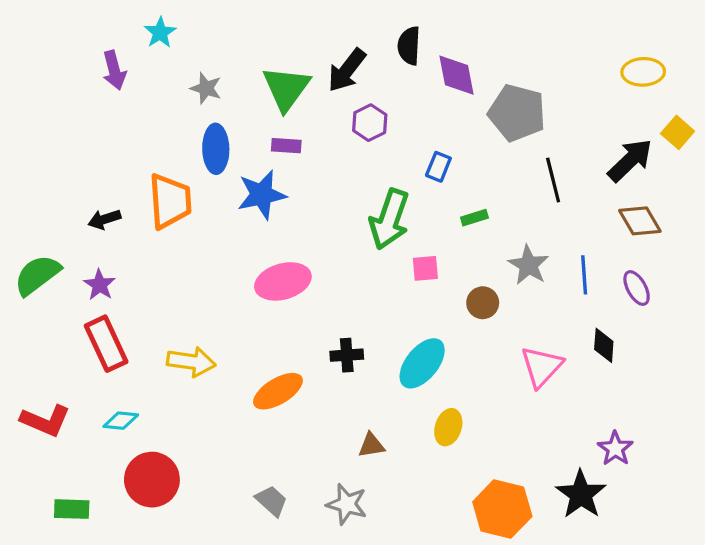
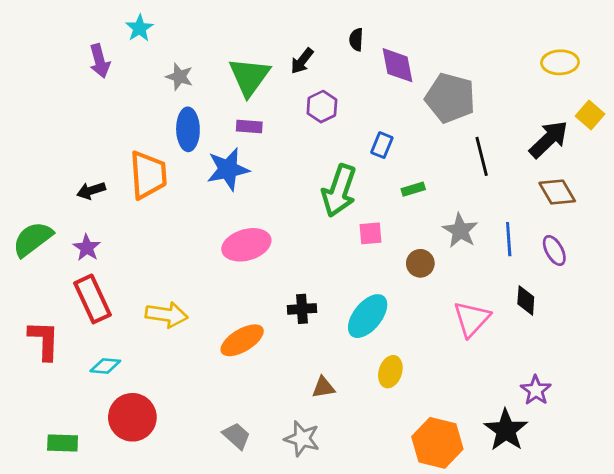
black semicircle: (409, 46) -> (356, 40), size x0.7
black arrow: (347, 70) -> (302, 61), size x0.7
red L-shape: (45, 421) -> (44, 340), moved, turned -111

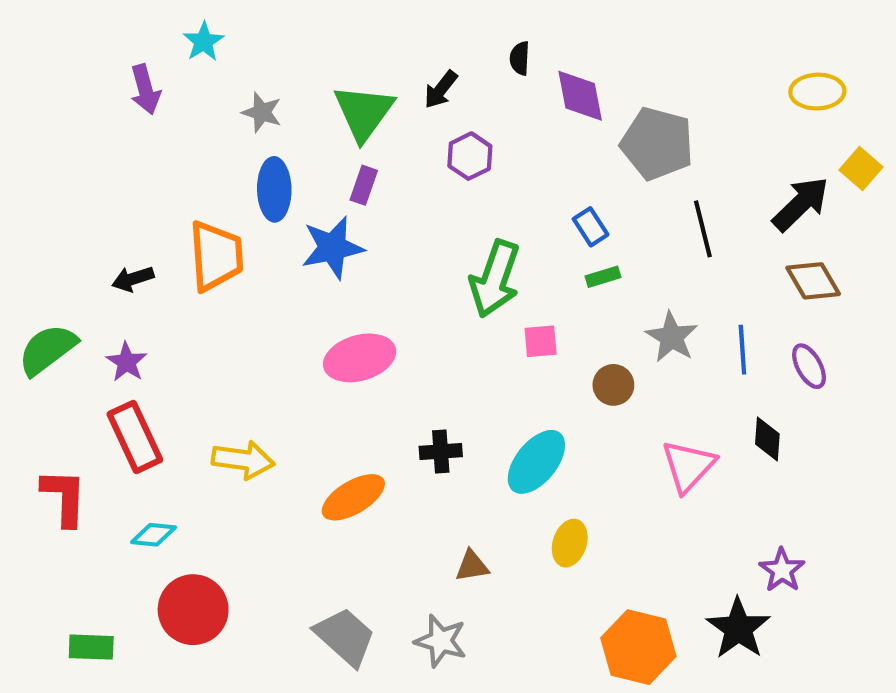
purple rectangle: (249, 126) -> (364, 185), turned -75
blue rectangle: (382, 145) -> (591, 227), moved, turned -55
gray trapezoid: (236, 436) -> (345, 637), size x1.5

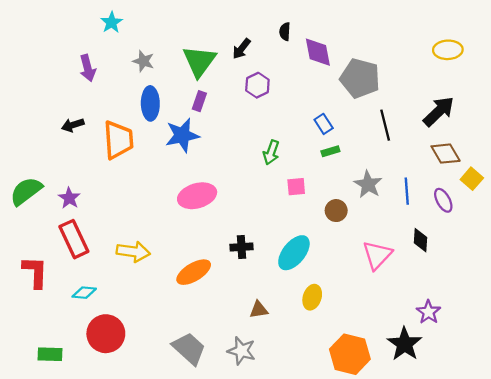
purple arrow: (145, 89) -> (88, 68), moved
yellow square: (861, 169) -> (472, 179), moved
black arrow: (133, 279) -> (73, 125), moved
green arrow: (495, 279) -> (271, 152), size x0.6

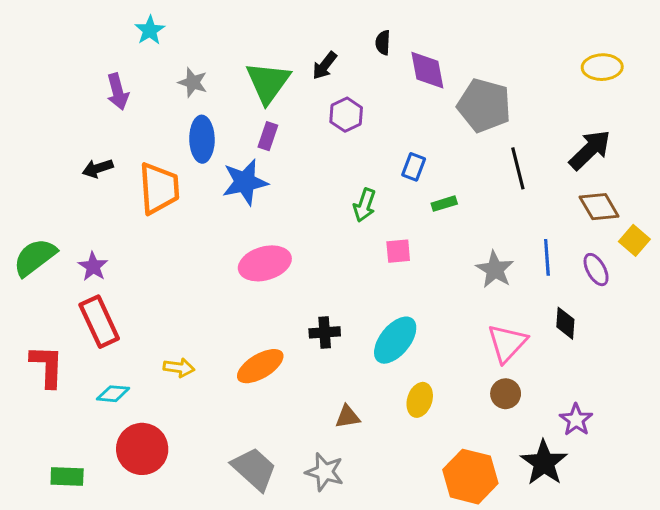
blue rectangle: (324, 124) -> (414, 167), moved, turned 54
gray star: (368, 184) -> (495, 270), moved
brown circle: (336, 211) -> (506, 394), moved
yellow arrow: (133, 252) -> (179, 368), moved, size x0.7

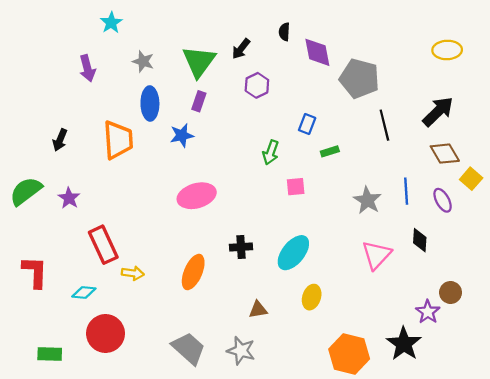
black arrow: (98, 168) -> (60, 140), moved, turned -50
blue star: (245, 182) -> (182, 135), size x0.7
red rectangle: (99, 322) -> (103, 245), moved
orange ellipse: (260, 366) -> (193, 272), turned -36
brown circle: (506, 394) -> (451, 293), moved

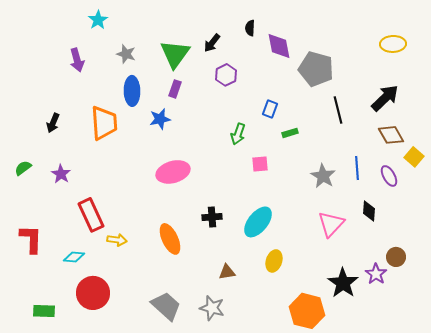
green semicircle: (26, 191) -> (23, 168), size x0.6
orange ellipse: (193, 272) -> (170, 239), turned -48
black star: (404, 344) -> (343, 283), moved

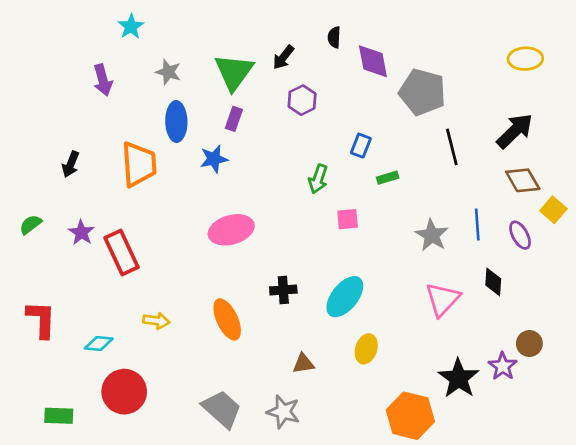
red rectangle: (91, 215) -> (122, 253), moved

